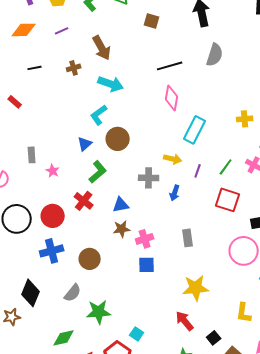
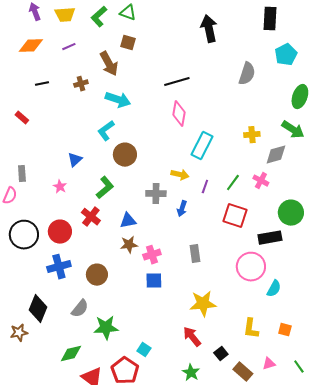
brown square: (152, 21) -> (128, 43), moved
gray semicircle: (215, 55) -> (247, 74), moved
blue triangle: (85, 144) -> (75, 160), moved
gray rectangle: (32, 155) -> (22, 174), moved

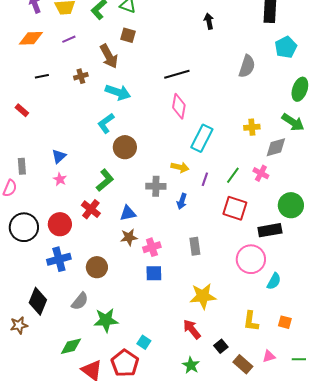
black arrow: (209, 29) -> (209, 21), size x0.6
blue triangle: (75, 160) -> (59, 156), moved
green line: (299, 367) -> (299, 359), turned -56

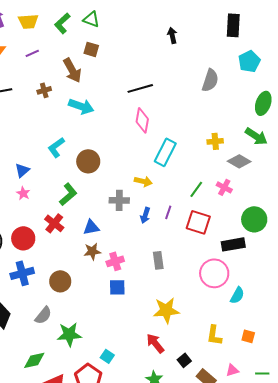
cyan L-shape: (106, 123) -> (56, 147), moved
gray diamond: (276, 147) -> (239, 161), turned 45
purple line: (205, 179) -> (168, 212), moved

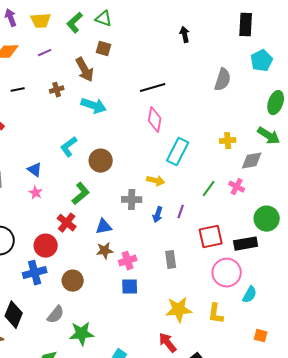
gray diamond: (239, 161) -> (252, 161), turned -40
blue triangle: (22, 170) -> (35, 170), turned -42
red square: (198, 222) -> (211, 237), moved, turned -30
red circle: (23, 238) -> (46, 246), moved
yellow L-shape: (214, 335) -> (216, 314), moved

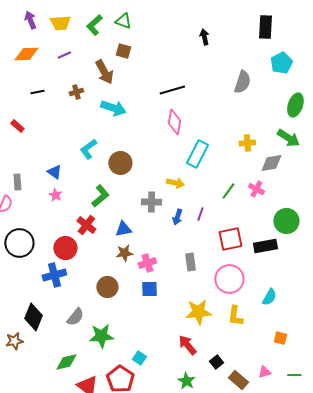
pink circle: (227, 273) -> (229, 279), moved
brown circle: (73, 281) -> (107, 287), moved

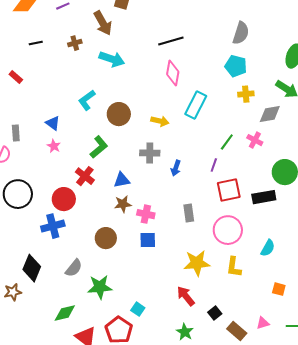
cyan pentagon: (281, 63) -> (236, 66), moved, turned -30
yellow arrow: (175, 183) -> (160, 121), moved
purple line: (200, 214) -> (214, 165), moved
pink cross: (147, 263) -> (146, 214), turned 30

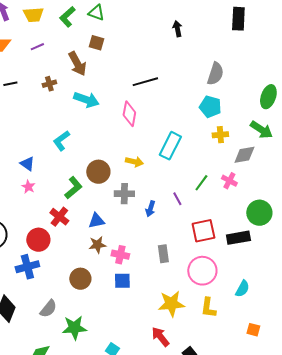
pink diamond: (173, 73) -> (129, 114), moved
brown circle: (119, 114) -> (98, 172), moved
purple line: (214, 165) -> (177, 199), moved, turned -48

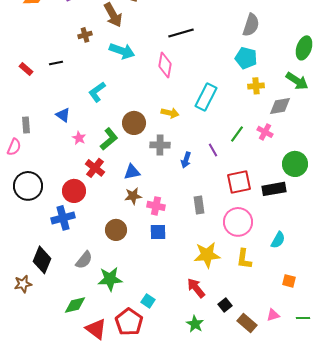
black line: (10, 84) -> (56, 63), moved
pink star: (28, 187) -> (79, 138), moved

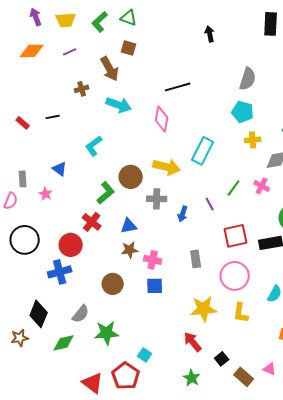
yellow arrow: (170, 113) -> (167, 167), size x1.5
pink star: (79, 138) -> (46, 194), moved
green diamond: (75, 305) -> (64, 343), moved
pink triangle: (273, 315) -> (270, 369), turned 40

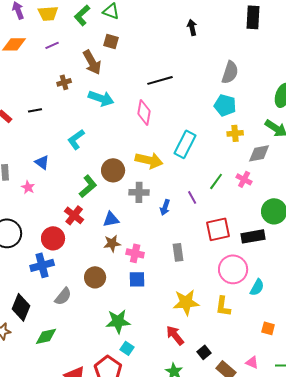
pink circle: (235, 276) -> (233, 269), moved
gray semicircle: (81, 314) -> (63, 296), moved
green star: (107, 333) -> (118, 321), moved

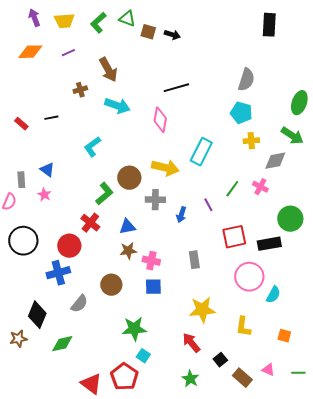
black arrow: (192, 27) -> (172, 35), moved, turned 119
brown square: (111, 41) -> (148, 32), moved
blue triangle: (42, 162) -> (47, 170), moved
yellow L-shape: (223, 306) -> (243, 327), moved

